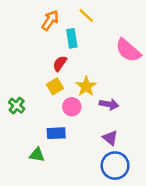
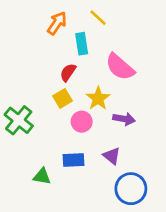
pink semicircle: (128, 50) -> (120, 67), moved
green cross: (17, 106) -> (19, 120), size x1.5
blue rectangle: (56, 133) -> (73, 160), moved
purple triangle: (110, 138) -> (112, 156), moved

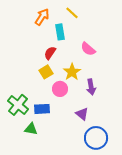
pink semicircle: (120, 67) -> (88, 49), size x0.7
purple arrow: (124, 119) -> (91, 87), turned 70
green cross: (19, 120) -> (18, 105), moved
blue rectangle: (73, 160) -> (42, 109), moved

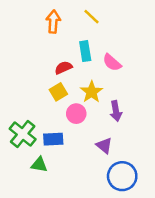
orange arrow: (42, 17) -> (53, 22), turned -30
cyan rectangle: (60, 32) -> (85, 51), moved
red semicircle: (50, 53) -> (63, 68), turned 32

